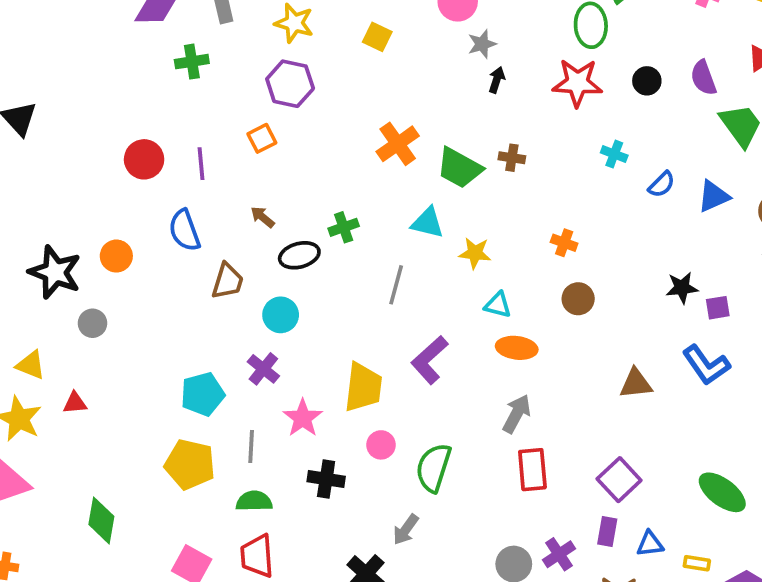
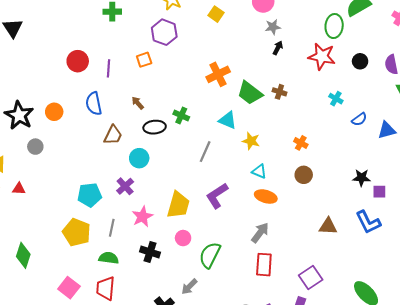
green cross: (344, 227) -> (181, 116), turned 35

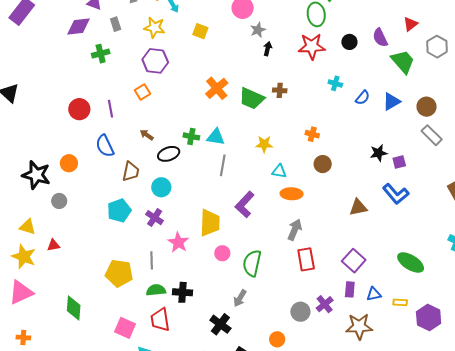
cyan triangle: (228, 120) -> (216, 137), moved
cyan pentagon: (90, 195) -> (119, 211), moved
black cross: (150, 252) -> (182, 292), moved

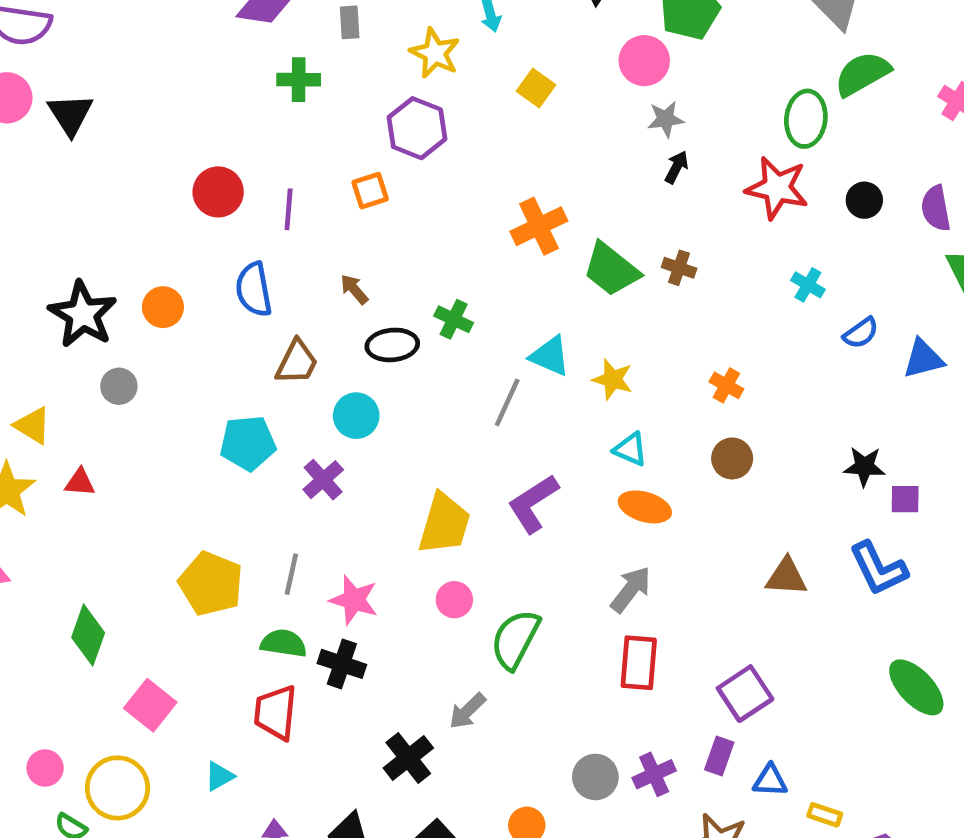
cyan triangle: (216, 137) -> (550, 356), moved
pink star: (178, 242) -> (354, 600), moved, turned -30
green ellipse: (411, 262) -> (916, 687), moved
pink square: (125, 328) -> (150, 705), moved

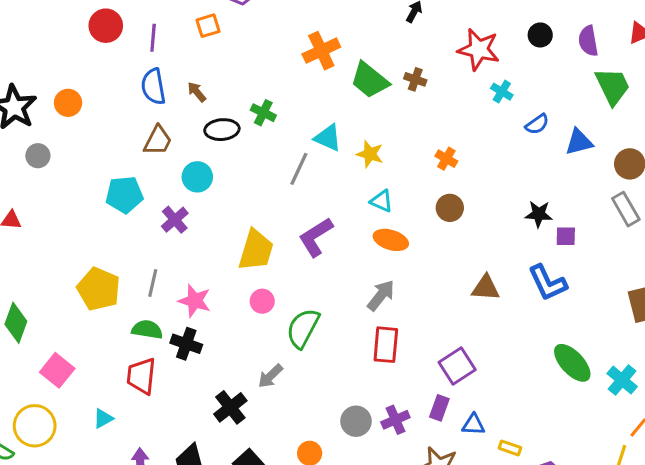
red star: (777, 188) -> (479, 49), moved
blue semicircle: (254, 289) -> (153, 87), moved

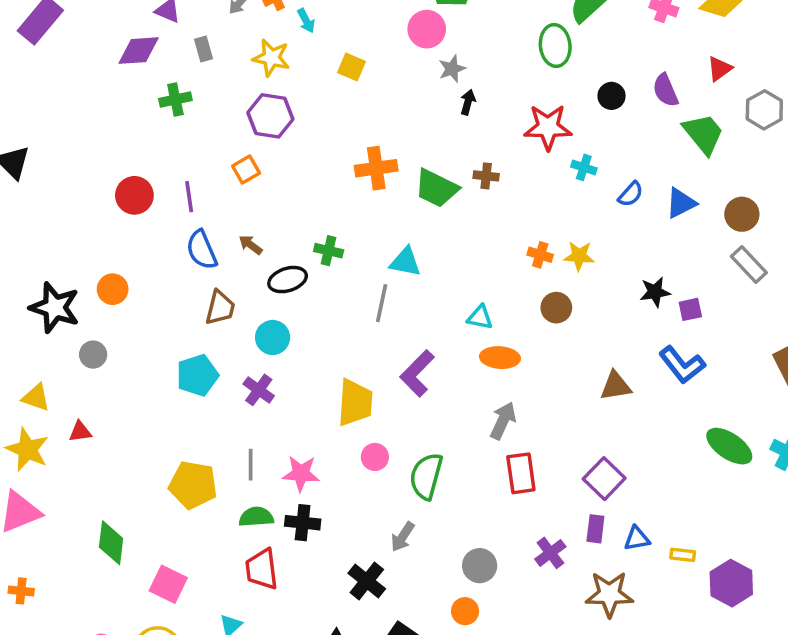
orange cross: (321, 51) -> (376, 168), turned 30
yellow star: (370, 154) -> (579, 256), moved
gray circle: (356, 421) -> (480, 566), moved

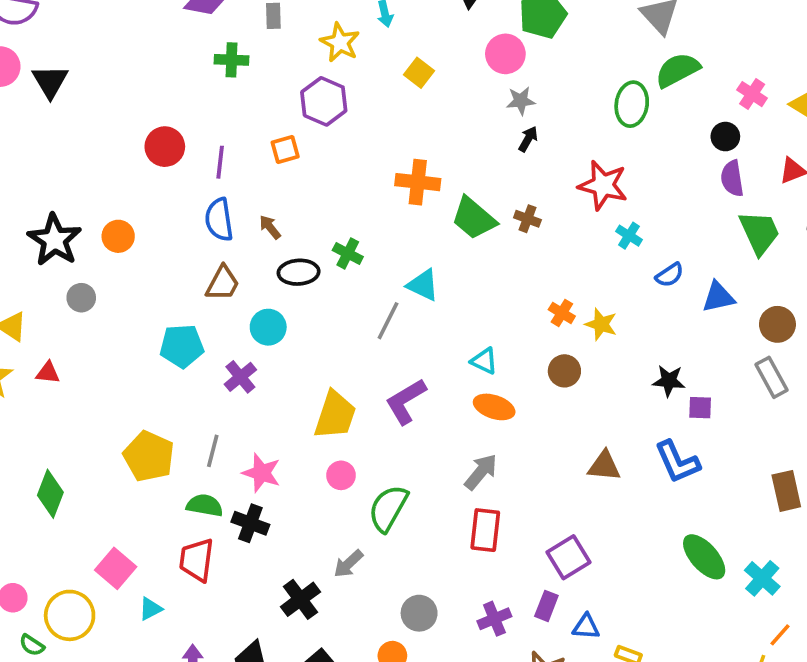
black circle: (612, 96) -> (725, 137), moved
pink square: (168, 584) -> (116, 568), moved

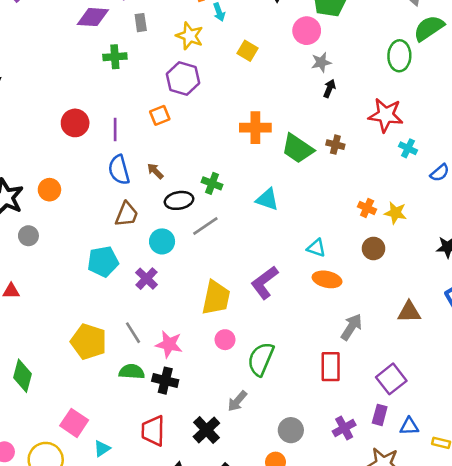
gray line: (388, 321) -> (205, 226), moved, turned 36
gray line: (213, 451) -> (133, 333), turned -40
gray arrow: (481, 472) -> (351, 327), moved
red trapezoid: (197, 560) -> (153, 431), moved

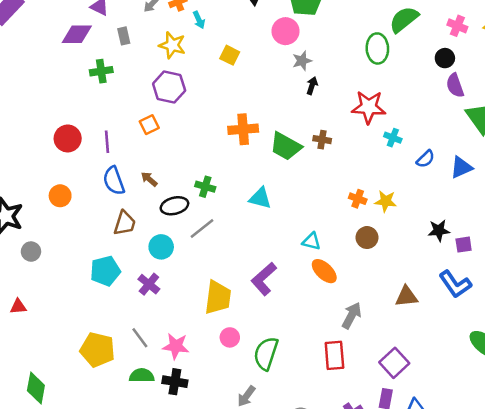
orange circle: (49, 190) -> (60, 196), moved
orange ellipse: (327, 279) -> (324, 271), turned 36

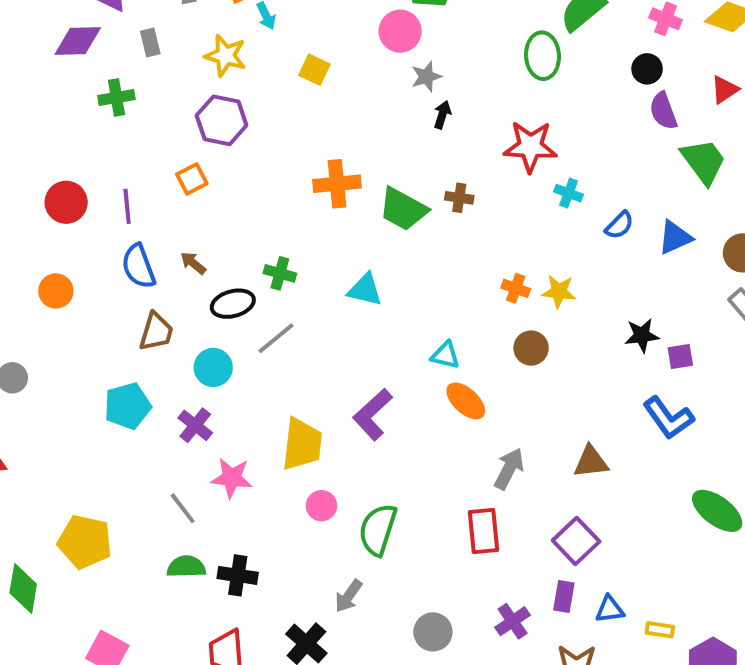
brown triangle: (406, 296) -> (591, 462), moved
pink star: (176, 346) -> (232, 478), moved
yellow pentagon: (97, 350) -> (85, 542), moved

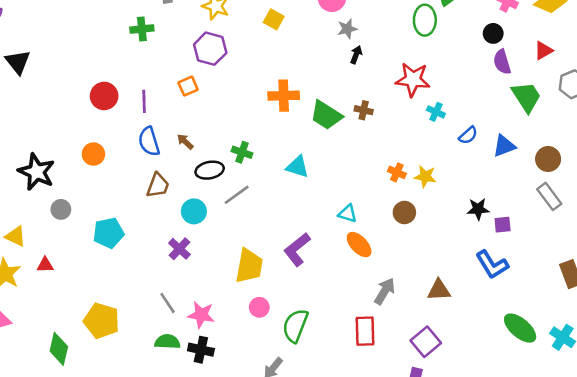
cyan pentagon: (127, 406) -> (109, 233), moved
pink star: (232, 478) -> (201, 315), moved

